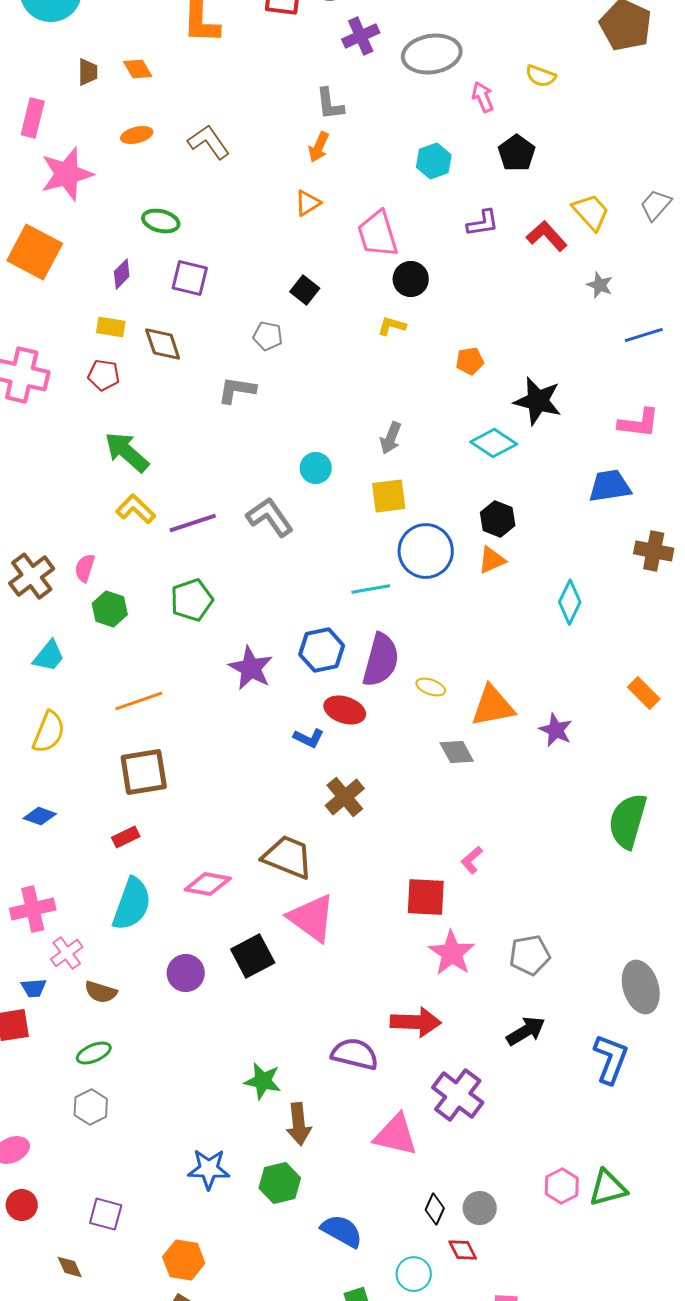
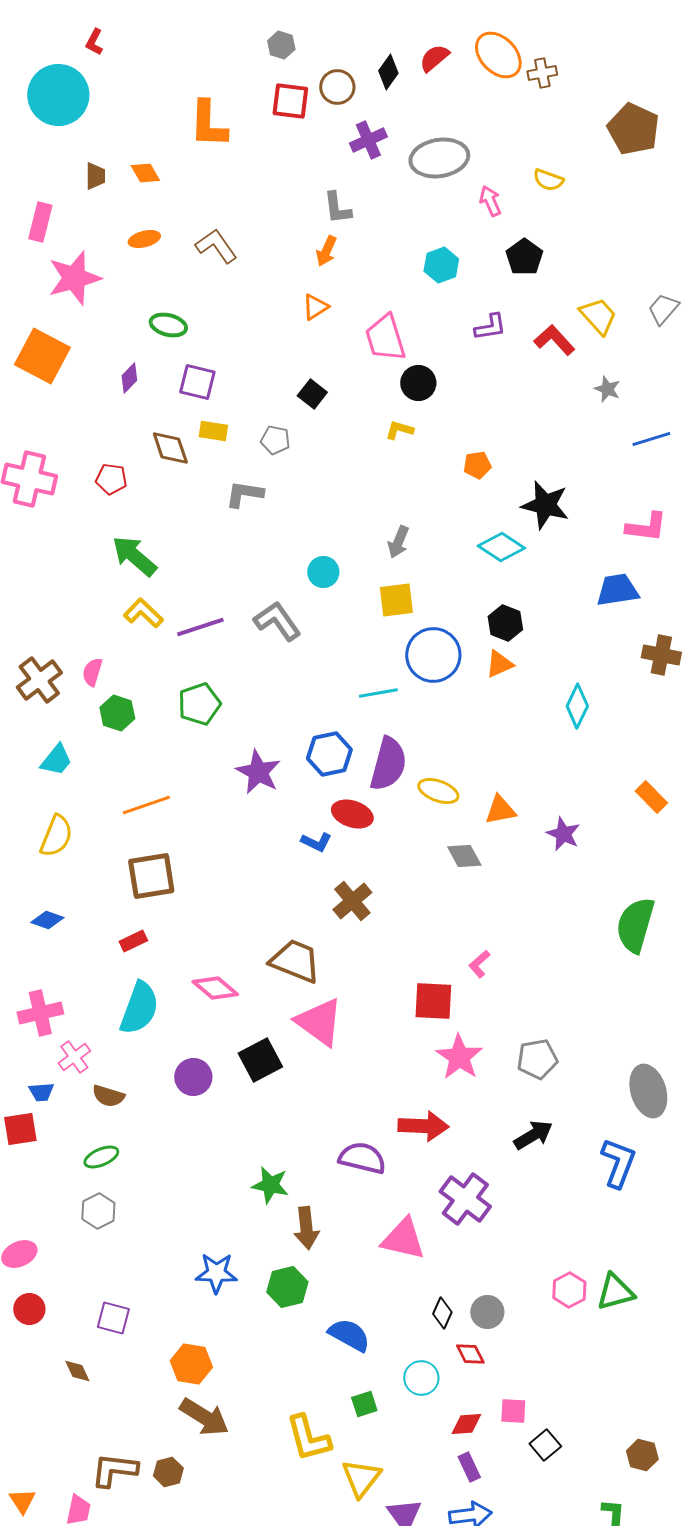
yellow rectangle: (111, 327) -> (213, 431), moved
yellow ellipse: (431, 687) -> (438, 791), size x1.4
orange triangle: (493, 706) -> (500, 810), size x0.7
pink diamond: (208, 884) -> (215, 988), turned 30

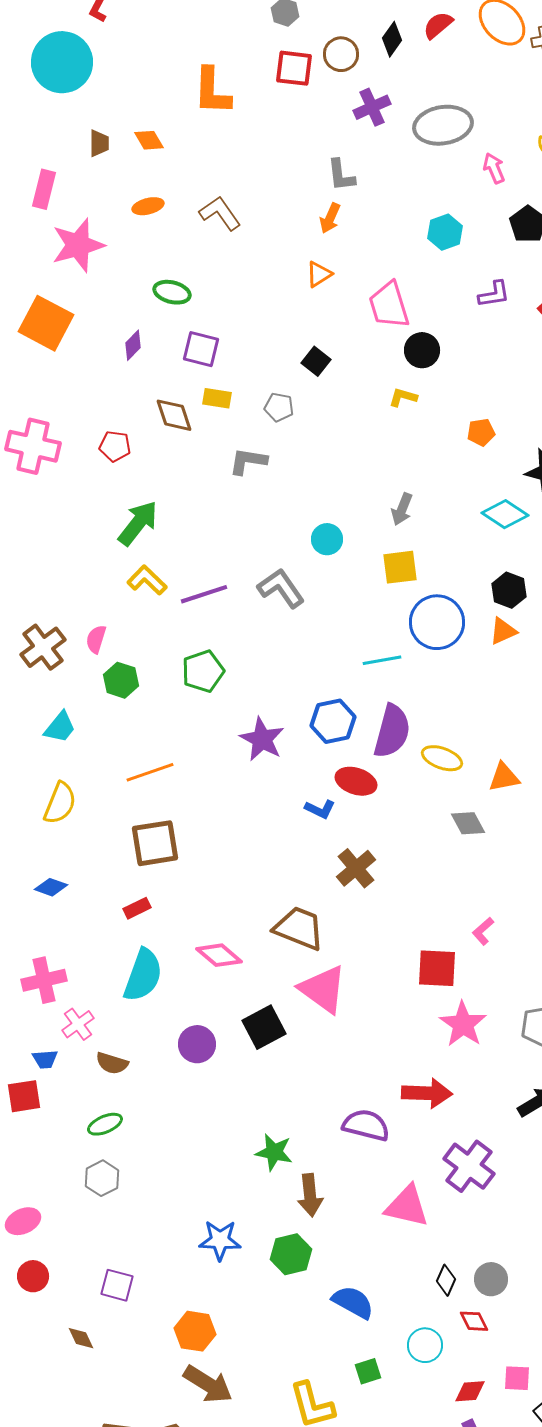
green arrow: (134, 556) -> (138, 523), turned 87

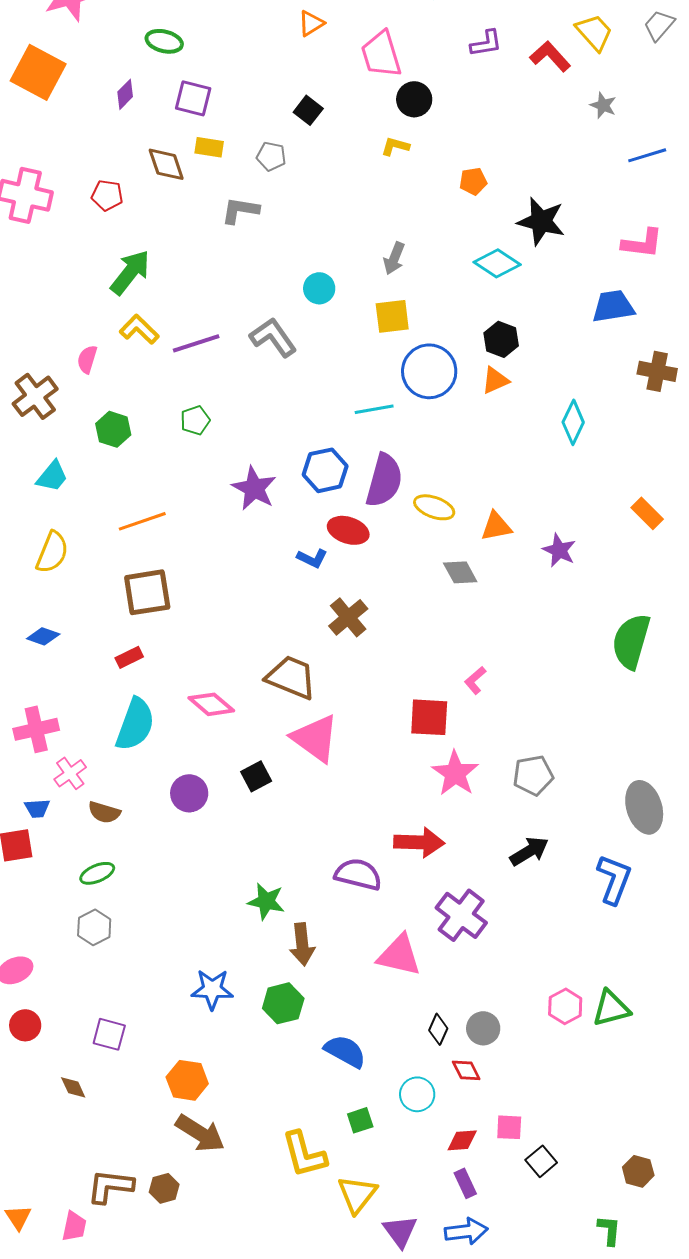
pink semicircle: (96, 639) -> (87, 359), moved
green pentagon: (203, 671) -> (195, 420), size x0.7
black square: (264, 1027) -> (256, 776), size x0.7

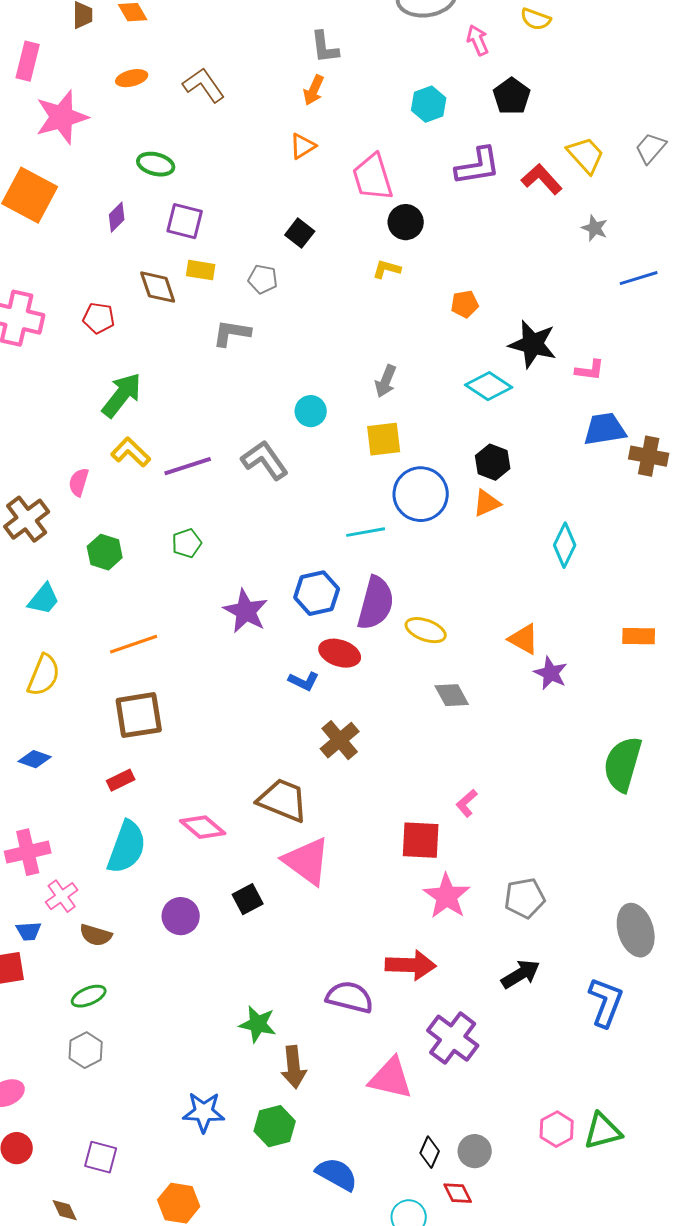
purple L-shape: (486, 43) -> (478, 166), size x1.4
pink L-shape: (642, 243) -> (590, 370), moved, size x0.7
brown cross: (657, 371) -> (649, 456), moved
orange rectangle: (647, 513) -> (639, 636), turned -44
orange triangle: (496, 526) -> (524, 639), moved, turned 40

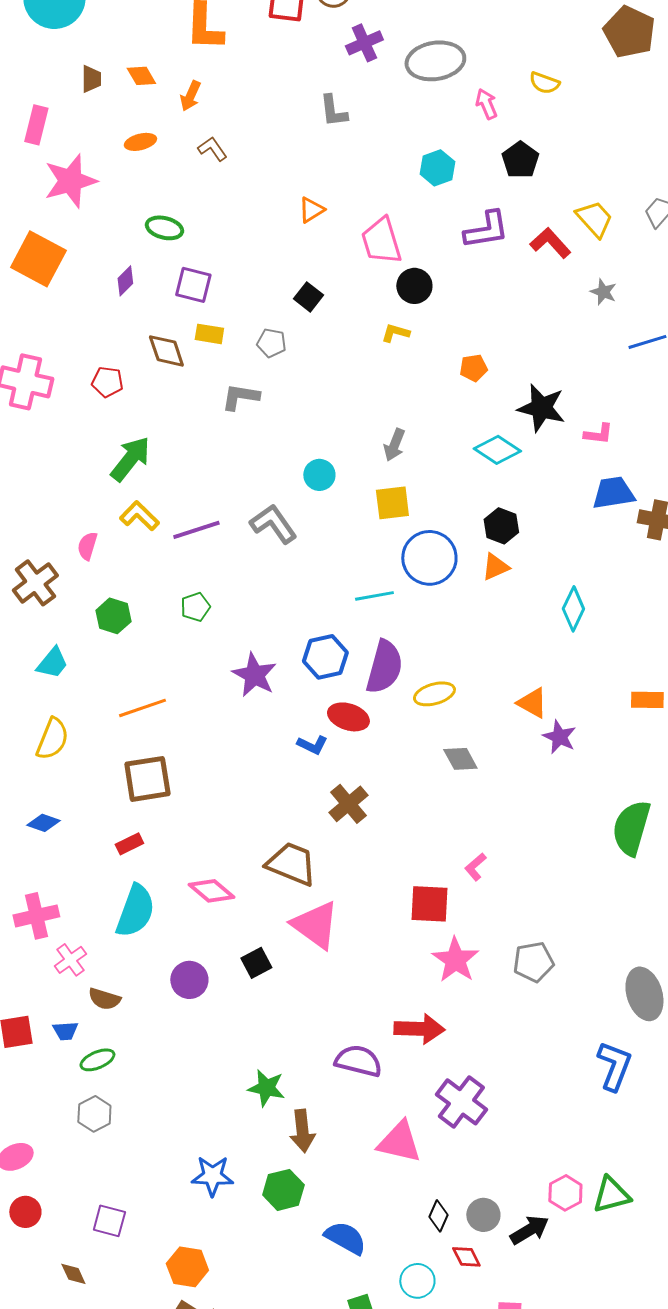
brown L-shape: (204, 85) -> (212, 149), size x0.7
orange arrow: (314, 90) -> (190, 96), moved
yellow ellipse: (426, 630) -> (434, 694), turned -36
blue trapezoid: (29, 931) -> (65, 1031), moved
black arrow: (521, 974) -> (529, 1230), moved

